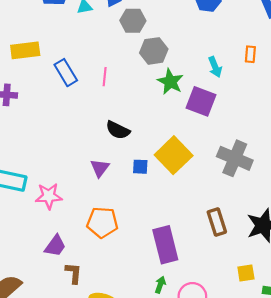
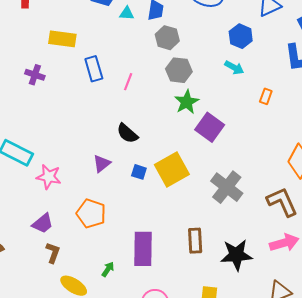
cyan arrow: (215, 67) -> (234, 68), moved, turned -54
green arrow: (160, 285) -> (108, 269), moved

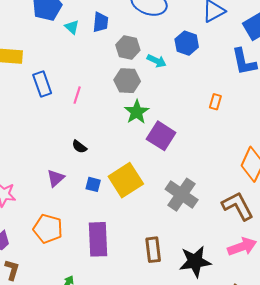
cyan triangle: (127, 13) -> (72, 27), turned 42
gray hexagon: (167, 38) -> (128, 48), moved
cyan arrow: (234, 68) -> (157, 61), moved
black semicircle: (127, 133) -> (79, 147), size x0.7
purple rectangle: (143, 249) -> (98, 239), moved

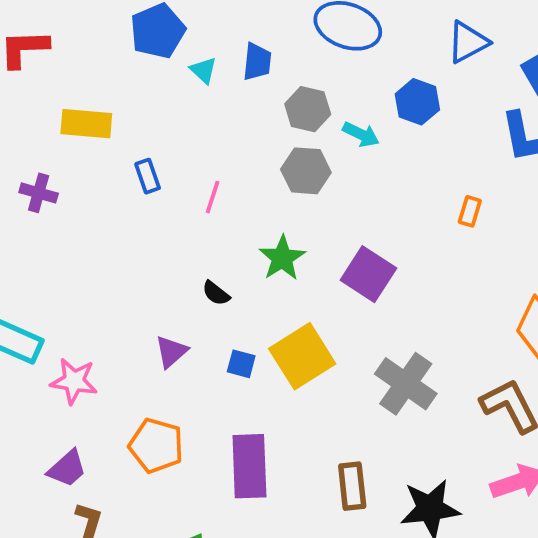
blue rectangle: (42, 84) -> (148, 176), size x0.7
green star: (137, 112) -> (282, 258), moved

